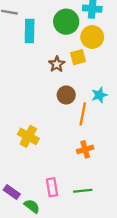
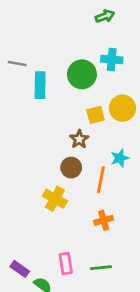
yellow circle: (92, 37) -> (122, 108), moved
brown star: (57, 64) -> (79, 139), moved
brown circle: (66, 95) -> (71, 168), moved
yellow cross: (28, 136) -> (55, 199), moved

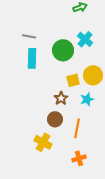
cyan cross: (112, 59) -> (85, 39), turned 35
gray line: (17, 64) -> (29, 36), moved
cyan star: (120, 158) -> (87, 99), moved

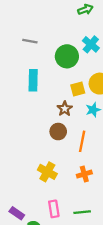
cyan rectangle: (32, 58) -> (33, 80), moved
yellow cross: (43, 142) -> (47, 172), moved

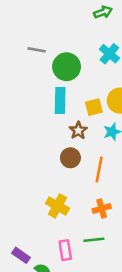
green circle: (67, 56) -> (67, 67), moved
cyan rectangle: (33, 80) -> (60, 101), moved
green line: (82, 212) -> (94, 240), moved

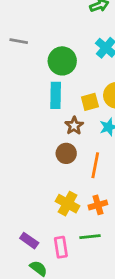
gray line: (37, 50) -> (19, 41), moved
yellow cross: (57, 206) -> (68, 204), moved
purple rectangle: (21, 255) -> (29, 241), moved

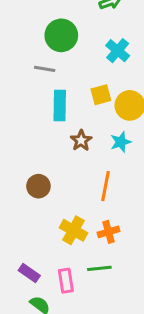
gray line: (19, 41) -> (45, 69), moved
green circle: (62, 61) -> (61, 35), moved
yellow square: (90, 102) -> (101, 95), moved
brown circle: (66, 153) -> (38, 186), moved

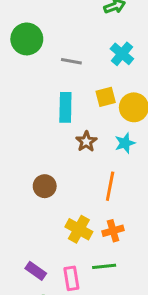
green circle: (61, 35) -> (27, 39), moved
gray line: (45, 69) -> (71, 61), moved

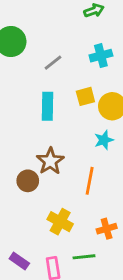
cyan cross: (122, 54) -> (101, 56), turned 35
gray line: (71, 61) -> (53, 63), turned -48
brown star: (86, 142) -> (50, 161), moved, size x1.4
orange cross: (113, 231) -> (107, 229), moved

